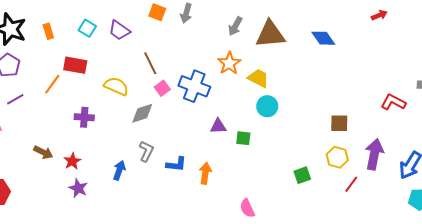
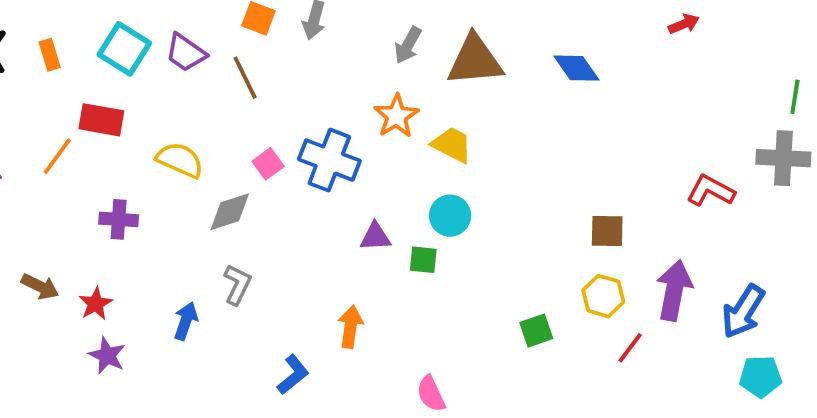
cyan square: (87, 28) -> (124, 49), size x1.5
brown line: (150, 63) -> (245, 78), moved
cyan circle: (267, 106) -> (450, 216), moved
blue L-shape: (176, 164) -> (293, 375), moved, turned -45

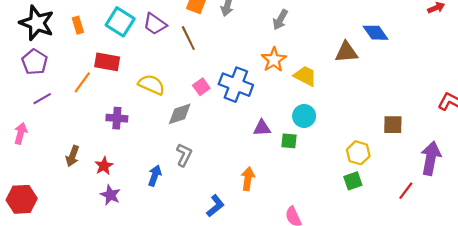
brown triangle: (475, 60) -> (346, 52), moved, size x0.7
brown arrow: (40, 286) -> (73, 156), turned 84
yellow hexagon: (603, 296) -> (358, 153), moved

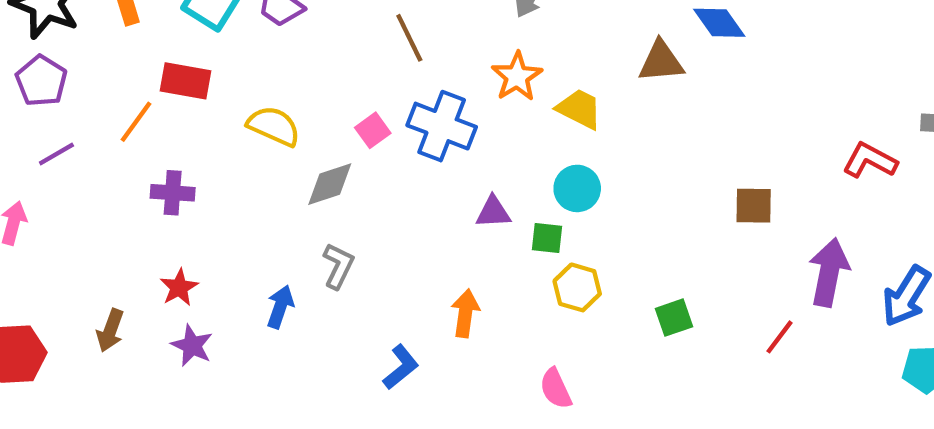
brown line: (188, 38) -> (409, 38), moved
purple cross: (117, 118) -> (173, 193), moved
yellow hexagon: (358, 153) -> (577, 287), moved
brown arrow: (73, 156) -> (110, 330), moved

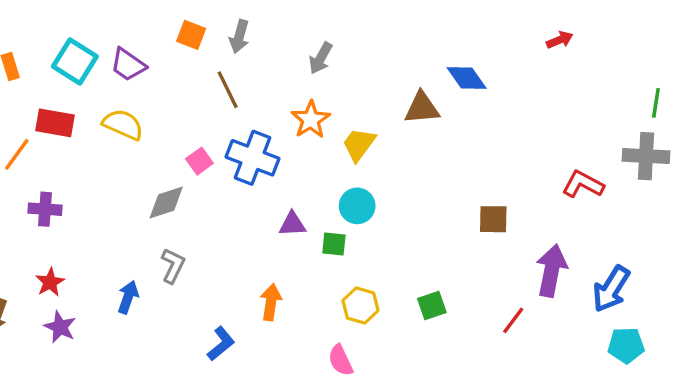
yellow trapezoid: (579, 109) -> (359, 144), turned -81
yellow semicircle: (274, 126) -> (123, 125), moved
yellow hexagon: (577, 287) -> (360, 305), moved

